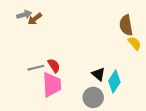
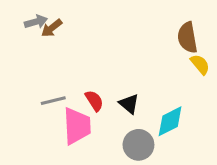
red semicircle: (54, 66) -> (94, 101), moved
black triangle: (98, 74) -> (129, 104), moved
cyan diamond: (114, 82) -> (170, 121), turned 30

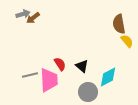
gray line: (53, 101) -> (30, 75), moved

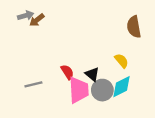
yellow semicircle: (127, 41) -> (122, 61), moved
pink trapezoid: (49, 80) -> (79, 90), moved
gray circle: (88, 92) -> (102, 90), moved

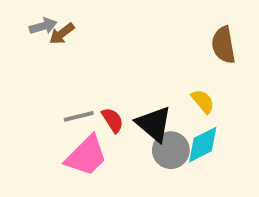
black triangle: (92, 74) -> (154, 124), size x1.5
gray line: (33, 84) -> (79, 116), moved
pink trapezoid: (79, 90) -> (86, 156), moved, turned 48

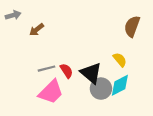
gray arrow: (43, 26) -> (13, 15), moved
brown arrow: (62, 34) -> (37, 30), moved
brown semicircle: (223, 45) -> (132, 26), turned 30

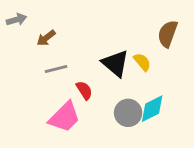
yellow semicircle: (120, 60) -> (142, 62), moved
gray line: (47, 69) -> (56, 69), moved
black triangle: (91, 73) -> (115, 63), moved

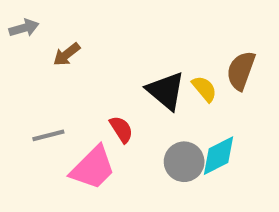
brown semicircle: (168, 34) -> (241, 71), moved
gray line: (56, 69) -> (48, 135), moved

